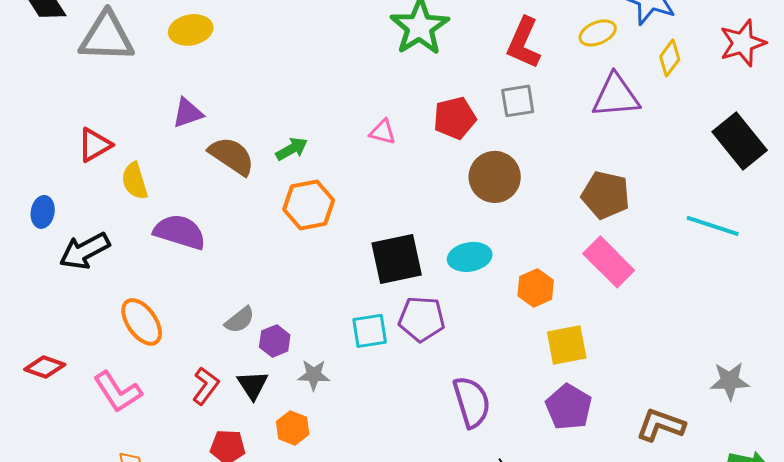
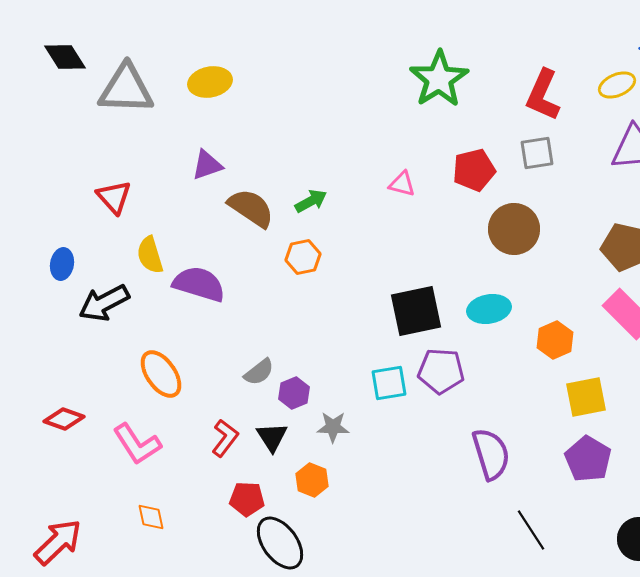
red triangle: (95, 145) -> (114, 197), turned -42
yellow semicircle: (135, 181) -> (150, 255), moved
orange hexagon: (309, 205) -> (303, 257), moved, size x0.7

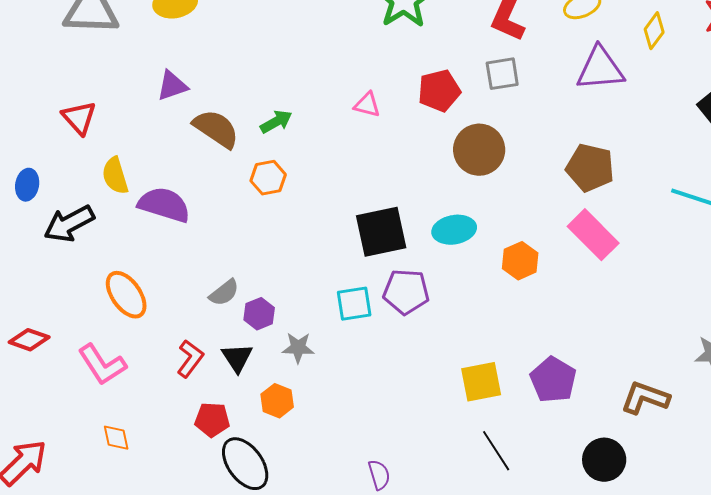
yellow square: (586, 397) -> (481, 382), moved
purple semicircle: (491, 454) -> (379, 475), moved, size x0.6

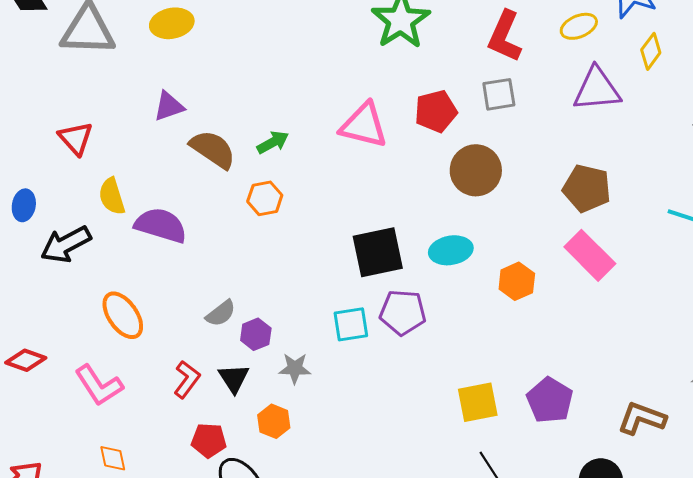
pink triangle: (367, 105) -> (364, 125), size x1.8

